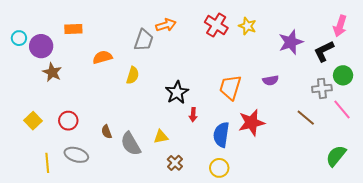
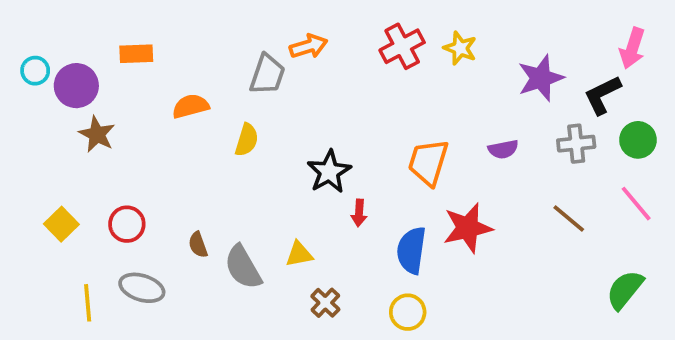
red cross: (216, 25) -> (402, 46), turned 30
gray cross: (322, 88) -> (576, 144), moved

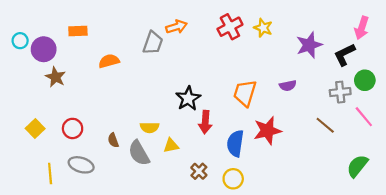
yellow semicircle: (247, 140) -> (150, 127), moved, turned 72
gray cross: (576, 144) -> (340, 92), moved
red arrow: (359, 213) -> (205, 122), size x1.5
brown cross: (325, 303) -> (199, 171), moved

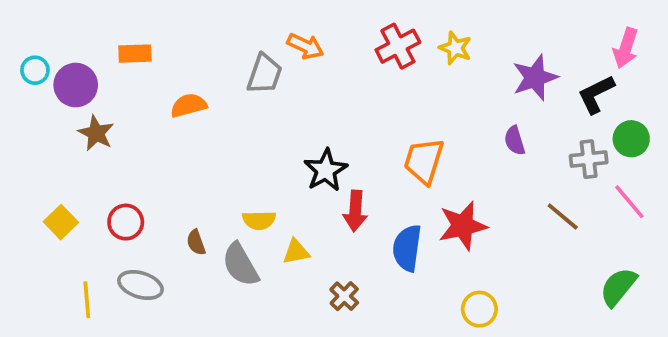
orange arrow: (176, 27) -> (305, 46), turned 42
purple semicircle: (288, 86) -> (515, 141), moved, turned 84
yellow circle: (233, 179) -> (479, 309), moved

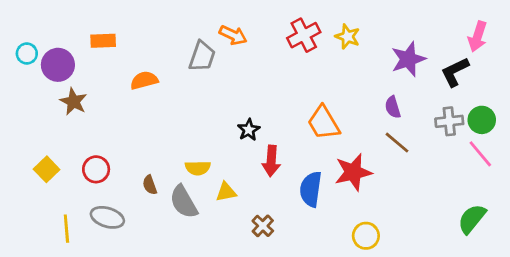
green circle: (631, 139) -> (482, 120), moved
orange trapezoid: (424, 161) -> (324, 123), turned -48
black star: (326, 170) -> (249, 130), size x0.7
brown line: (563, 216) -> (397, 143), moved

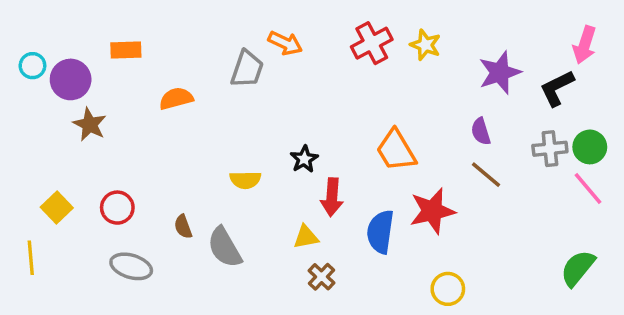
yellow semicircle: (198, 168) -> (245, 180), moved
yellow triangle: (226, 192) -> (306, 237), moved
yellow line: (66, 229) -> (31, 258), moved

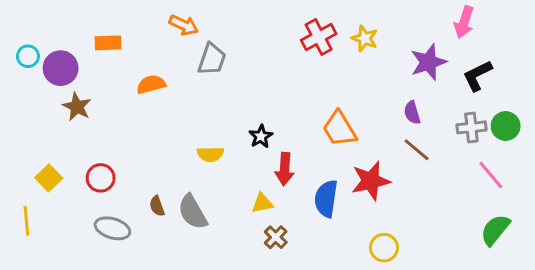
orange arrow: (285, 43) -> (184, 25), moved
pink arrow: (585, 45) -> (464, 22), moved
pink line: (588, 189) -> (491, 175), moved
brown semicircle: (183, 227) -> (157, 206), moved

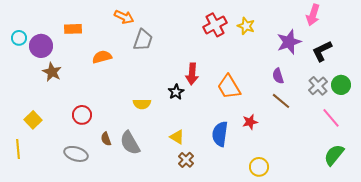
gray cross: (471, 127) -> (318, 86), turned -36
red arrow: (285, 169) -> (192, 74), moved
red circle: (101, 178) -> (82, 115), moved
red star: (371, 181) -> (250, 122), size x0.6
yellow triangle: (262, 203) -> (177, 137), turned 42

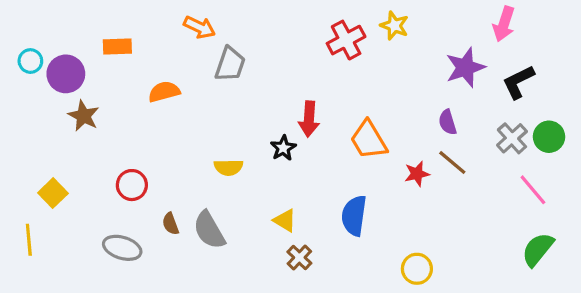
yellow star: (246, 26) -> (394, 26), moved
red star: (250, 122) -> (417, 174), moved

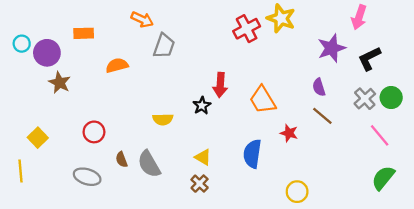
yellow star: (394, 26) -> (281, 18), size x1.4
red star: (417, 174) -> (289, 133), moved, turned 30
brown cross: (299, 257) -> (200, 184), moved

